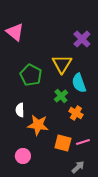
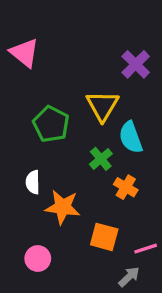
pink line: (83, 142) -> (146, 249), moved

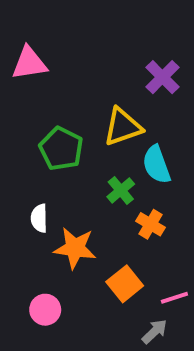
pink triangle: (24, 53) -> (29, 63), turned -48
yellow triangle: (102, 106) -> (123, 127), turned 40
orange square: (104, 237) -> (125, 284), turned 36

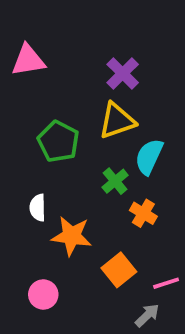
purple cross: (162, 77) -> (123, 73), moved
cyan semicircle: (157, 165) -> (149, 157), turned 45

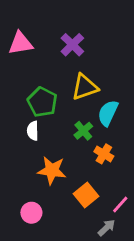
purple cross: (123, 73) -> (72, 45), moved
white semicircle: (38, 208) -> (33, 131), moved
pink line: (166, 283) -> (120, 204), turned -30

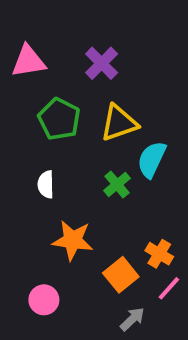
green pentagon: (42, 102) -> (59, 119), moved
orange cross: (104, 154) -> (159, 254), moved
gray arrow: (107, 228) -> (132, 319), moved

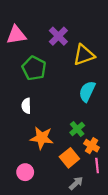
yellow triangle: (119, 123) -> (84, 55), moved
green cross: (117, 184) -> (77, 129), moved
pink line: (169, 288) -> (97, 166), turned -48

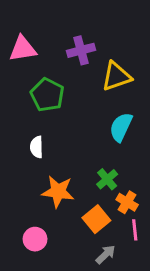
purple cross: (58, 36) -> (81, 50), turned 30

